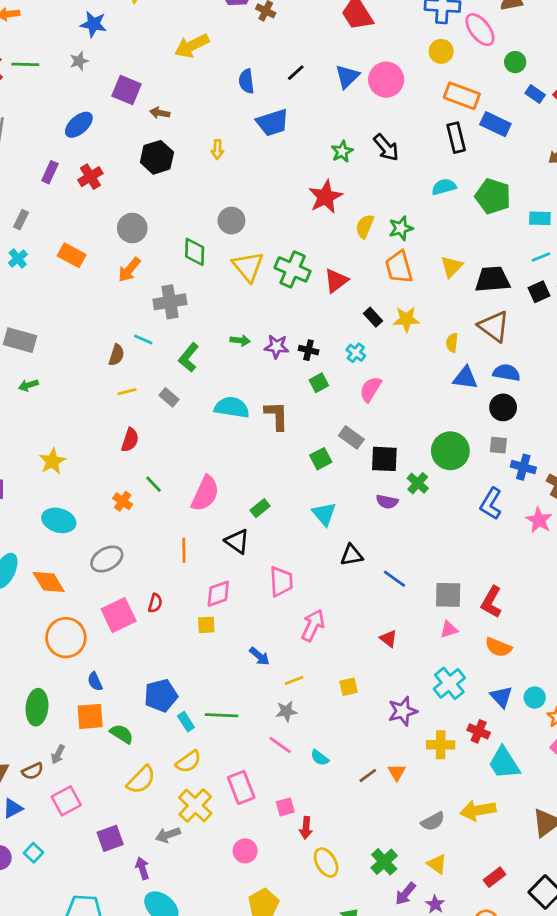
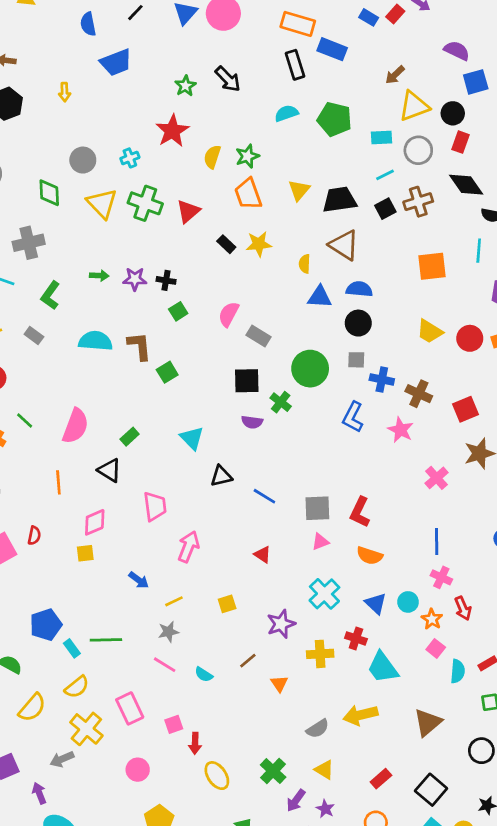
cyan cross: (356, 353) -> (130, 158), moved, turned 36
gray rectangle: (351, 437) -> (259, 336), moved
green square: (321, 459) -> (167, 372), moved
brown line: (368, 776) -> (248, 661), moved

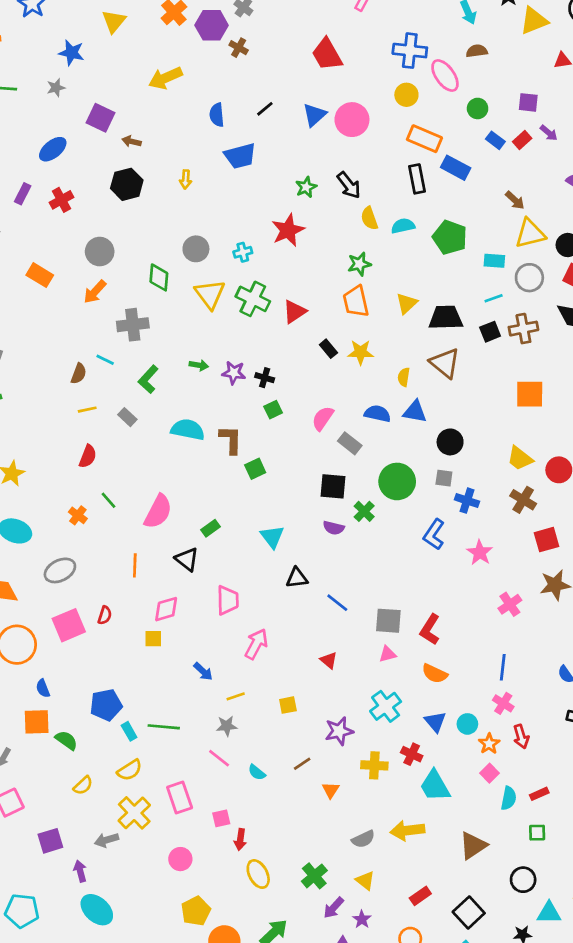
brown arrow: (395, 75) -> (515, 200), turned -100
yellow semicircle: (212, 157) -> (369, 218), moved, turned -45
blue semicircle: (359, 289) -> (377, 414), moved
brown cross: (419, 394) -> (523, 500), moved
yellow semicircle: (32, 708) -> (83, 785), size x0.7

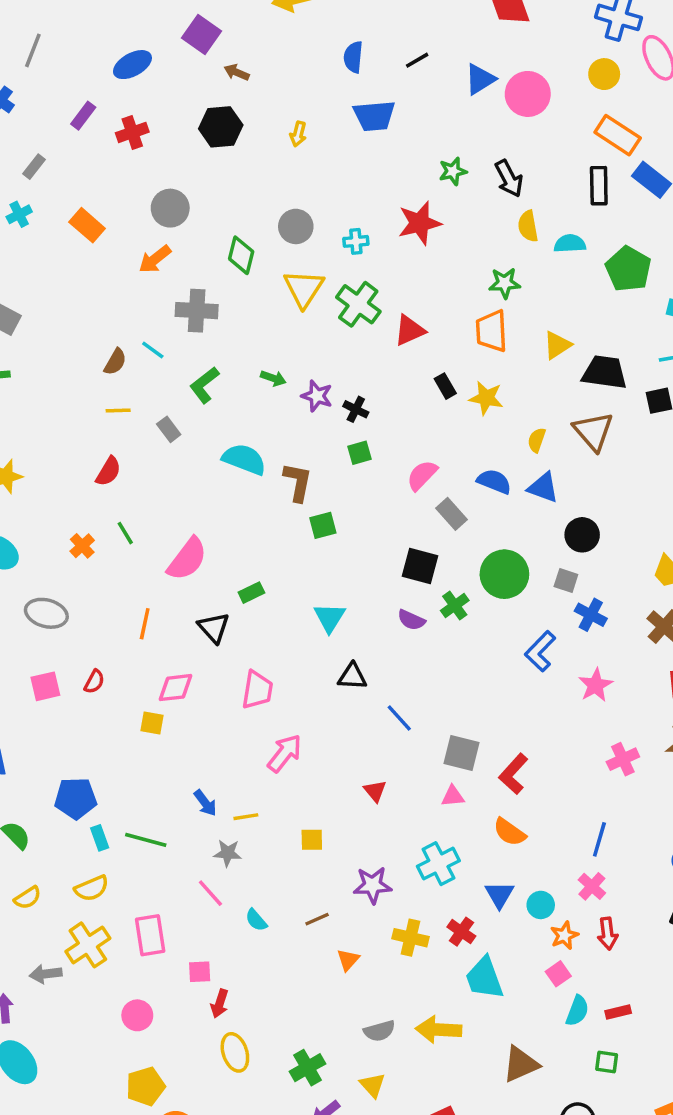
gray ellipse: (60, 570) -> (46, 613), turned 32
pink square: (69, 625) -> (45, 686), size x0.7
blue arrow: (203, 671) -> (205, 803), moved

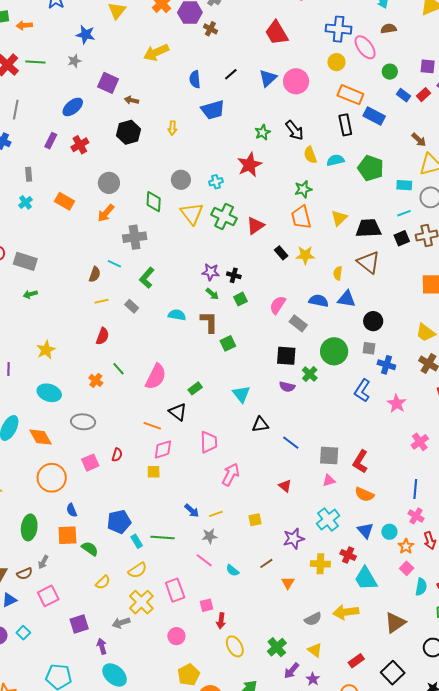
gray rectangle: (34, 167) -> (29, 174), turned -32
green arrow: (273, 378) -> (212, 294), moved, turned 32
cyan semicircle: (244, 459) -> (177, 315), size x0.7
orange line: (145, 624) -> (152, 426), moved, turned -72

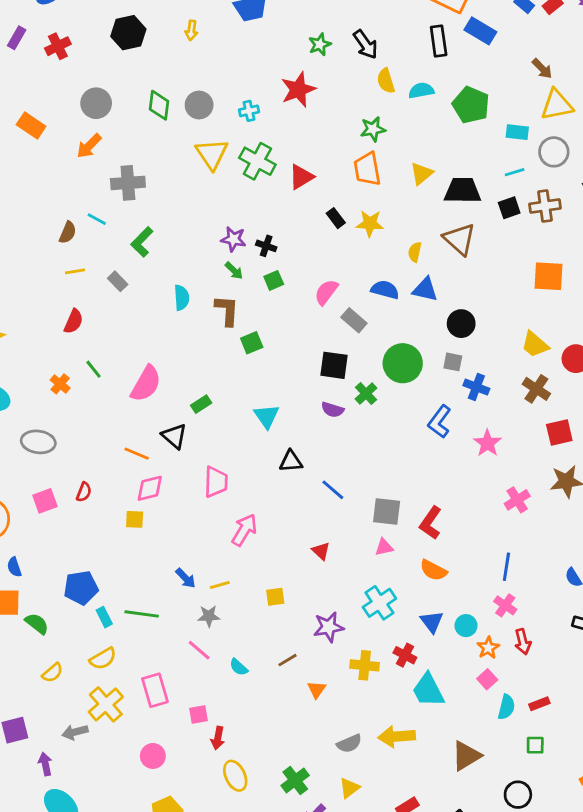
green diamond: (154, 202) -> (159, 105), moved
cyan semicircle: (177, 315) -> (182, 298), turned 72
yellow triangle: (315, 650) -> (349, 788), turned 42

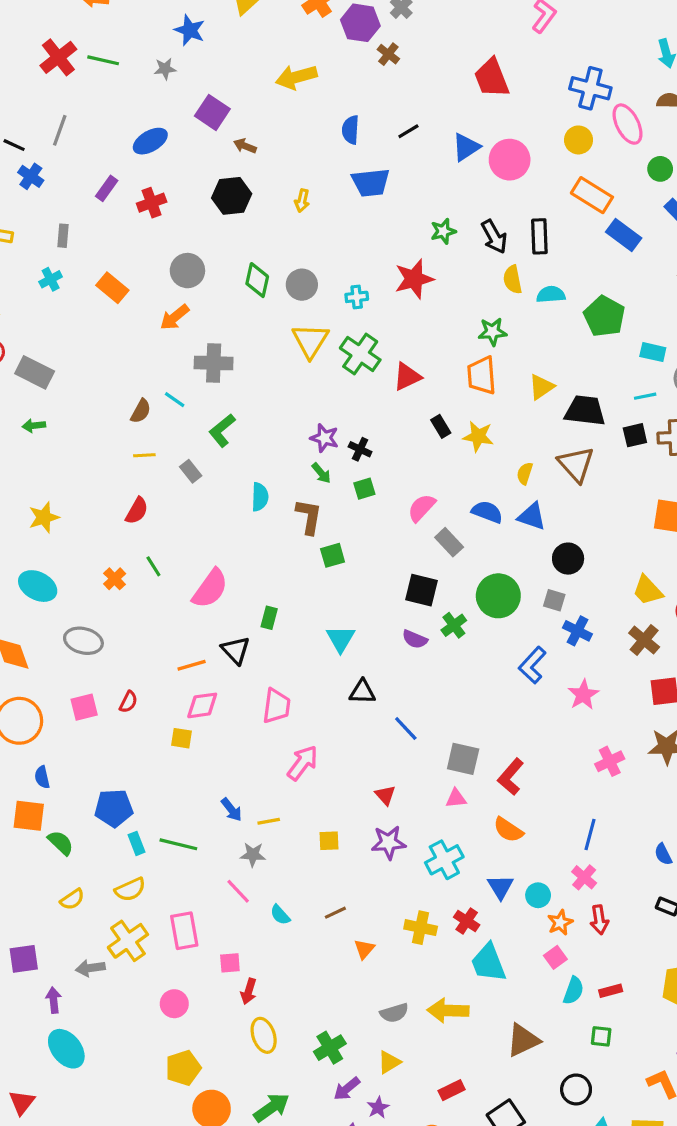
black rectangle: (439, 41) -> (539, 236), moved
green rectangle: (201, 404) -> (269, 618), turned -48
orange line: (137, 454) -> (192, 665), turned -45
purple star: (329, 627) -> (389, 842), moved

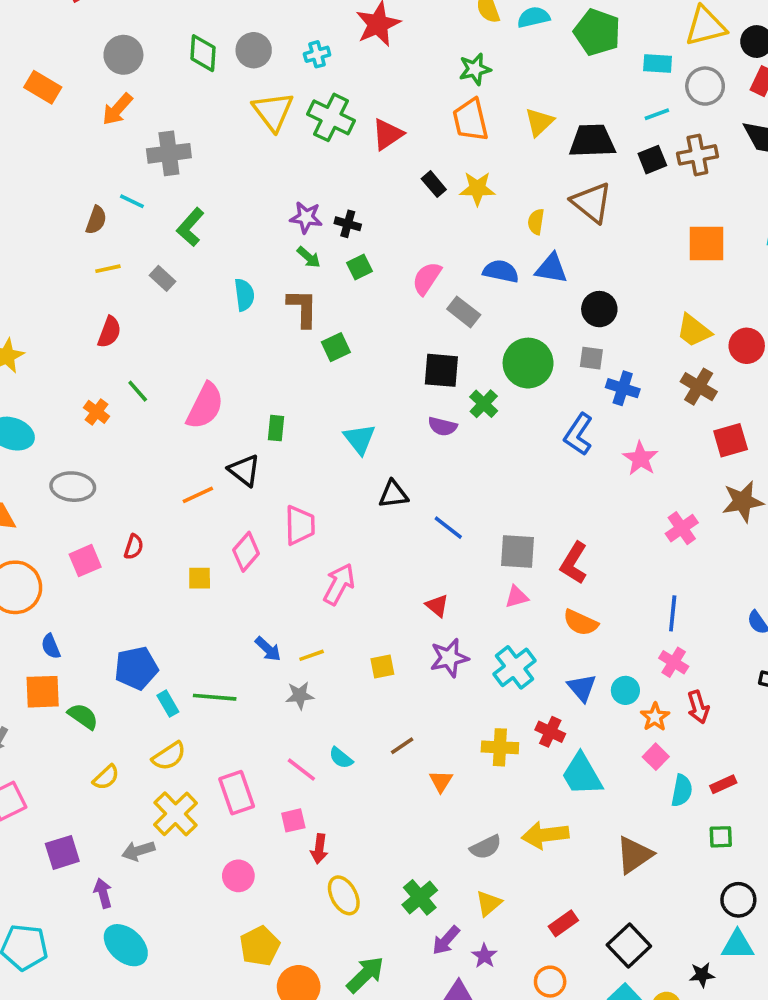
pink diamond: (202, 705) -> (246, 552), moved, turned -32
pink line: (238, 891) -> (301, 770), moved
black circle: (576, 1089) -> (738, 900), moved

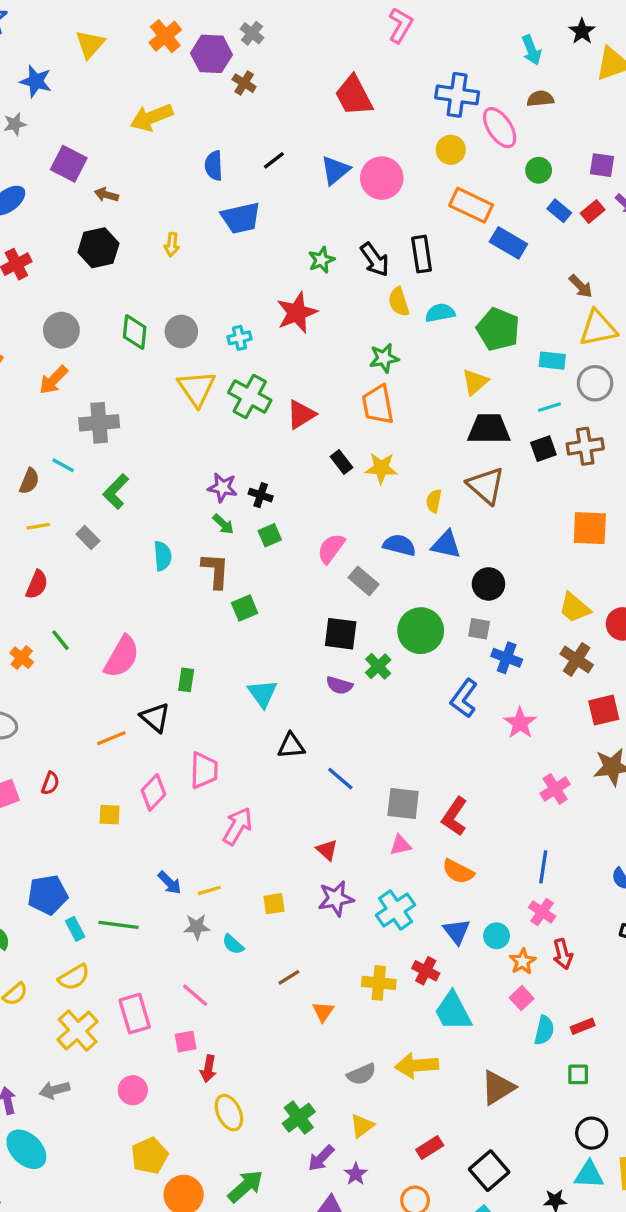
yellow triangle: (539, 122) -> (475, 382), moved
cyan semicircle: (341, 758) -> (233, 944), moved
gray arrow: (138, 851) -> (54, 1090), moved

